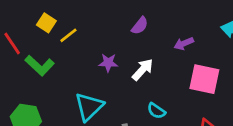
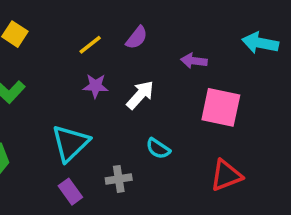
yellow line: (68, 35) -> (90, 45), moved
purple arrow: (184, 44) -> (194, 61), turned 30

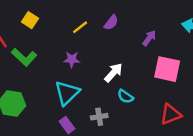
purple arrow: (194, 61) -> (149, 38), turned 119
purple star: (95, 86) -> (72, 59), moved
white arrow: (140, 95) -> (113, 73), moved

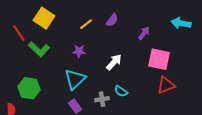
yellow square: (30, 20) -> (44, 18), size x1.5
cyan semicircle: (125, 96) -> (121, 91), moved
red triangle: (171, 114) -> (166, 85), moved

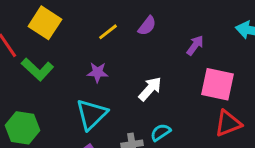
cyan semicircle: (121, 91) -> (161, 132), turned 112

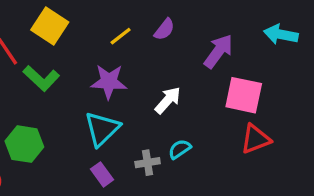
purple arrow: (195, 45) -> (218, 51), size x1.5
purple star: (98, 72) -> (109, 82), size x1.5

